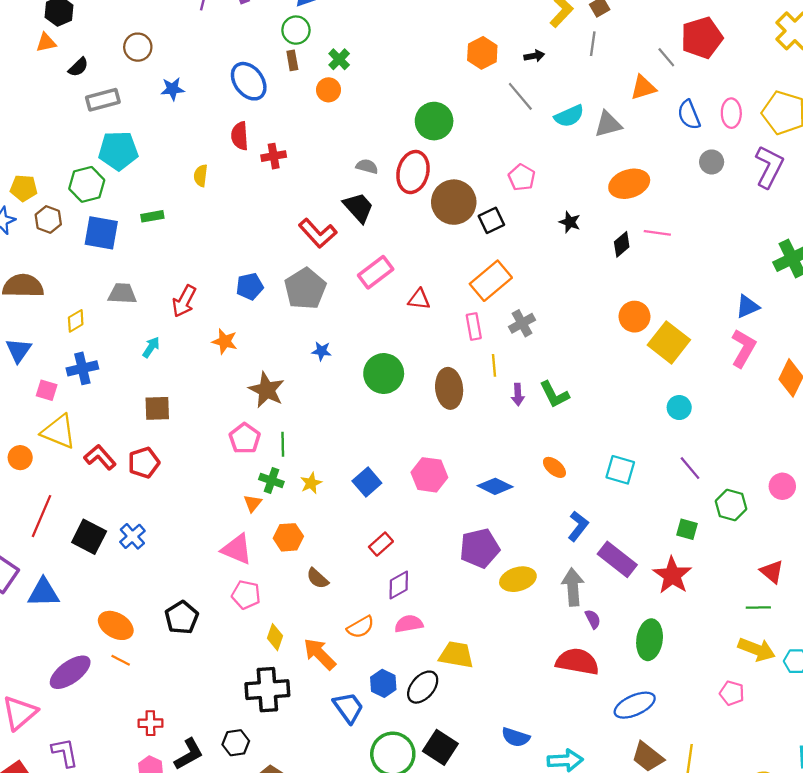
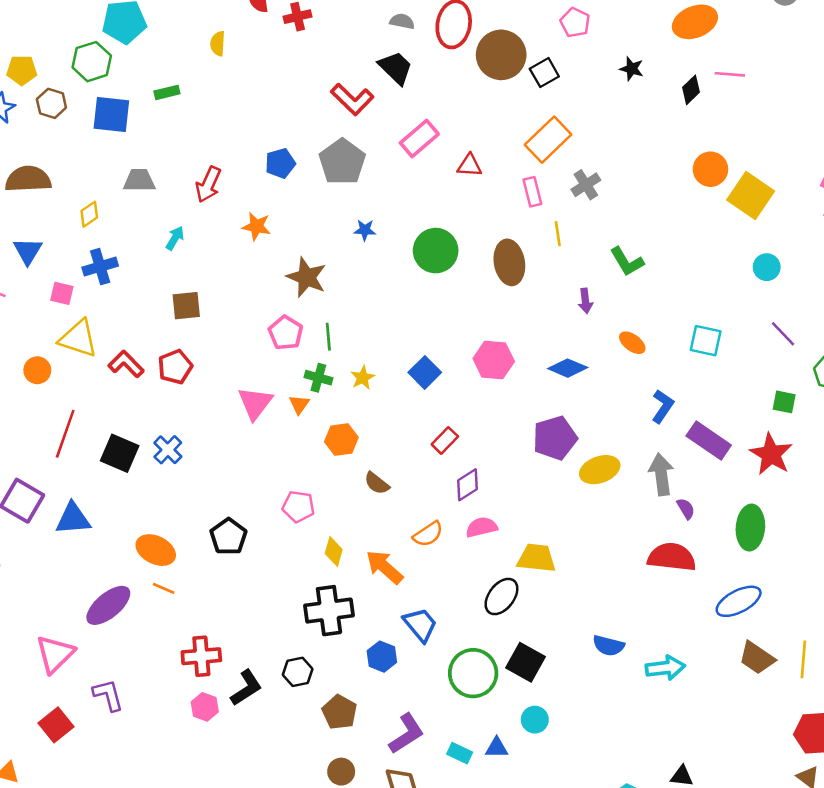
purple arrow: (518, 395) -> (585, 301), moved
pink triangle: (237, 549) -> (255, 403), moved, turned 48
blue hexagon: (383, 683) -> (382, 657), moved
red cross: (150, 723) -> (201, 656), size x1.4

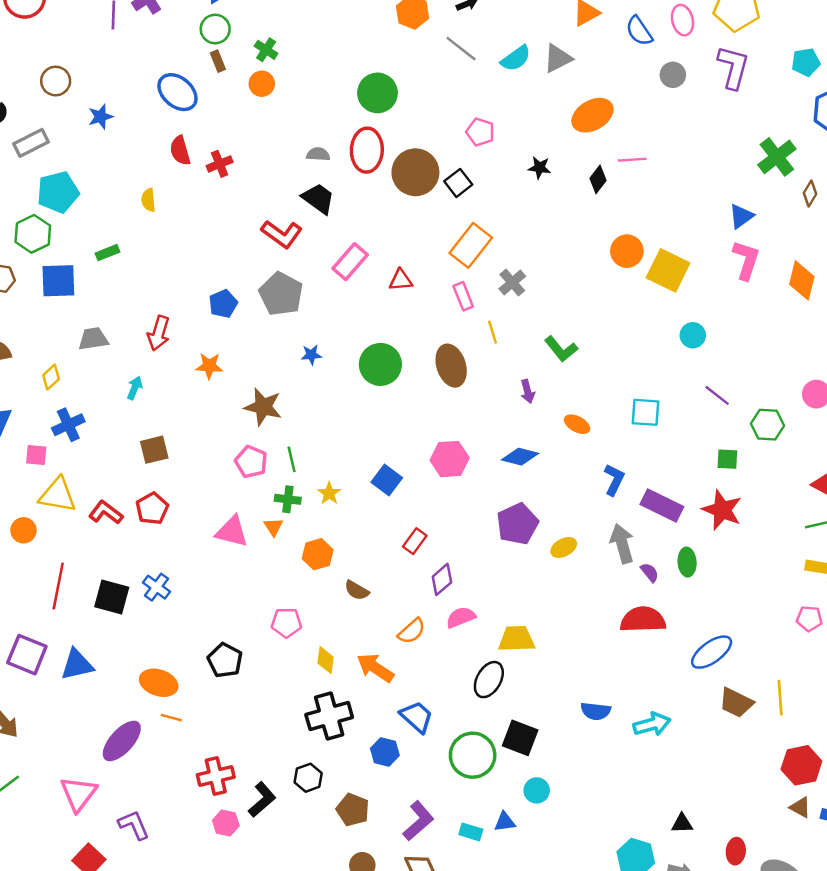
pink triangle: (255, 403) -> (232, 532), turned -45
yellow ellipse: (600, 470) -> (564, 547), size x0.7
green ellipse: (750, 528) -> (687, 562), moved, size x0.7

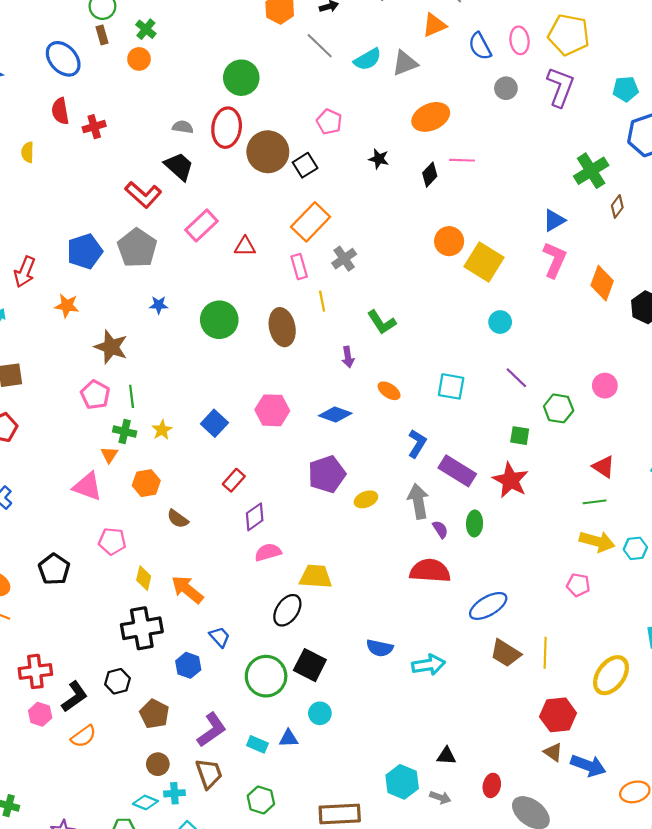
blue pentagon: (223, 304) -> (85, 251), size x1.4
pink triangle: (232, 532) -> (87, 486), moved
orange semicircle: (412, 631) -> (84, 736), moved
blue trapezoid: (417, 717) -> (220, 637), size x0.7

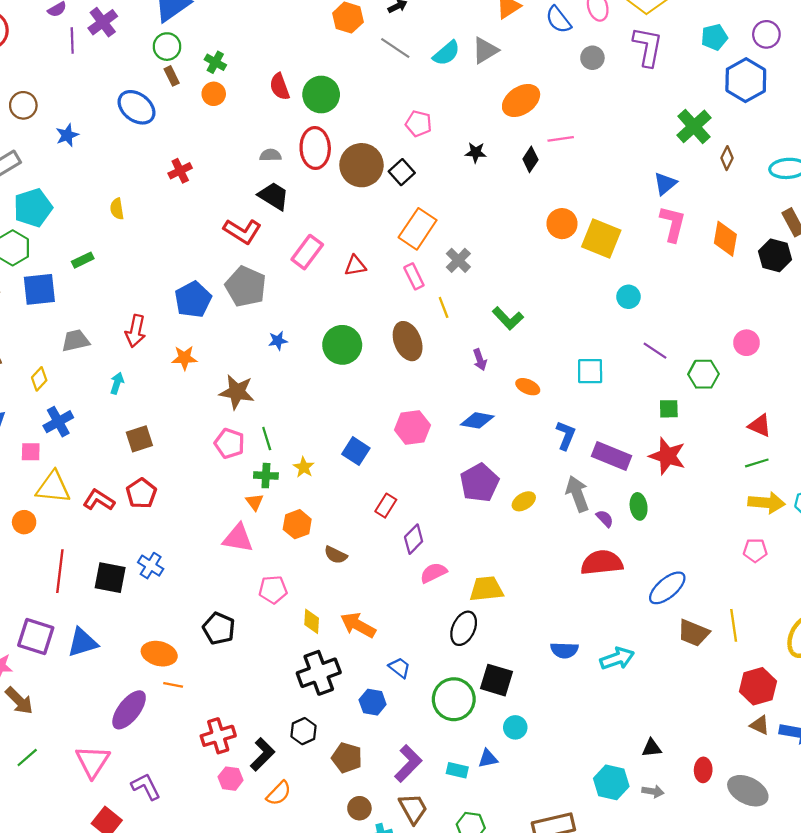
red semicircle: (60, 111) -> (280, 87), moved

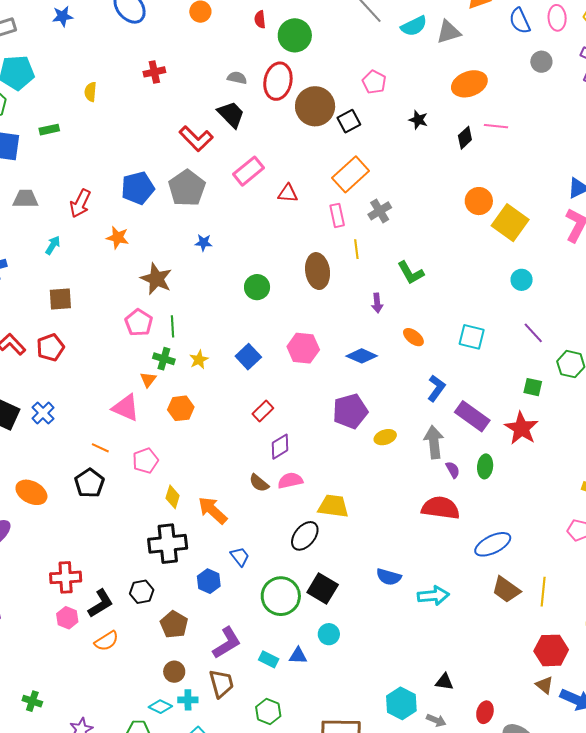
red semicircle: (280, 87) -> (260, 19), size x0.7
green circle: (342, 345) -> (257, 287), moved, size x0.7
brown semicircle: (336, 555) -> (259, 483), moved
pink pentagon: (273, 590) -> (145, 461), turned -30
orange line: (173, 685) -> (100, 448), moved

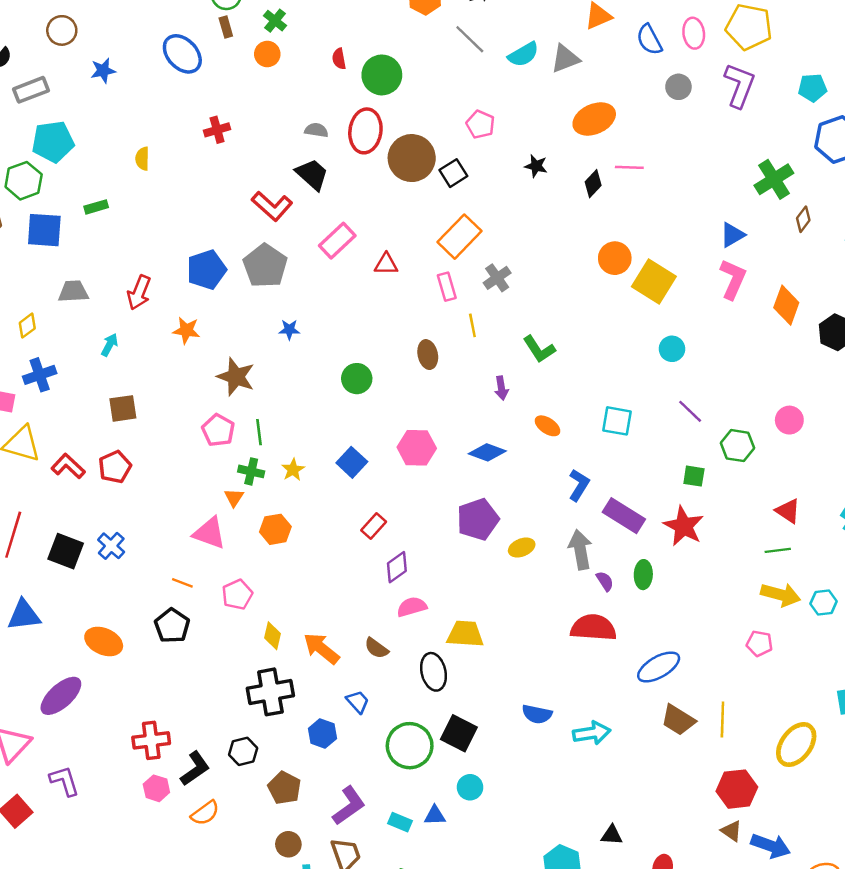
brown ellipse: (318, 271) -> (428, 355), size x0.7
brown semicircle: (259, 483) -> (376, 648), moved
black ellipse: (305, 536) -> (434, 672), turned -48

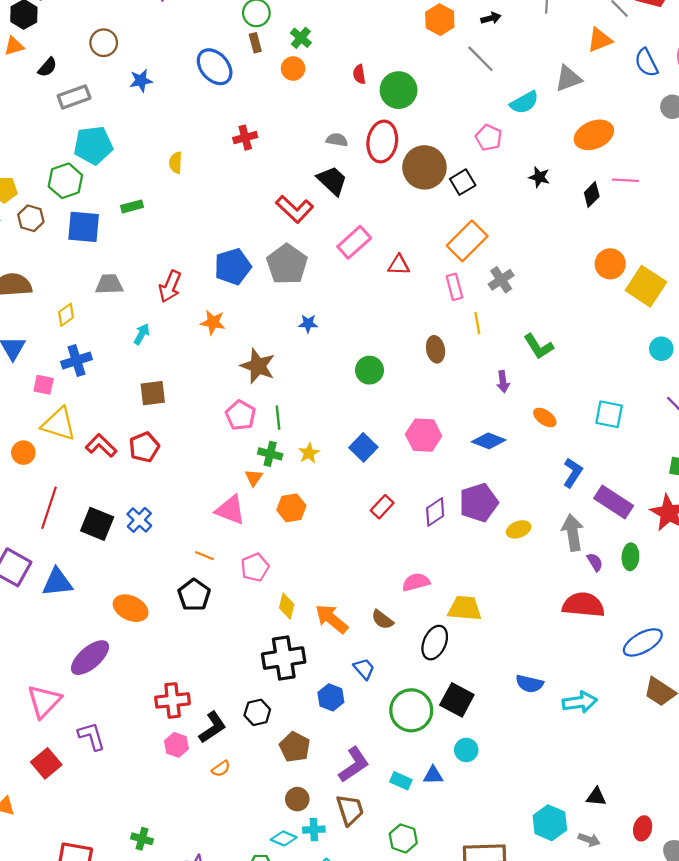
cyan semicircle: (523, 54) -> (524, 102), moved
purple diamond: (397, 567) -> (435, 512), moved
black ellipse: (434, 672) -> (435, 643), turned 36
orange semicircle: (205, 813) -> (221, 769), size x0.7

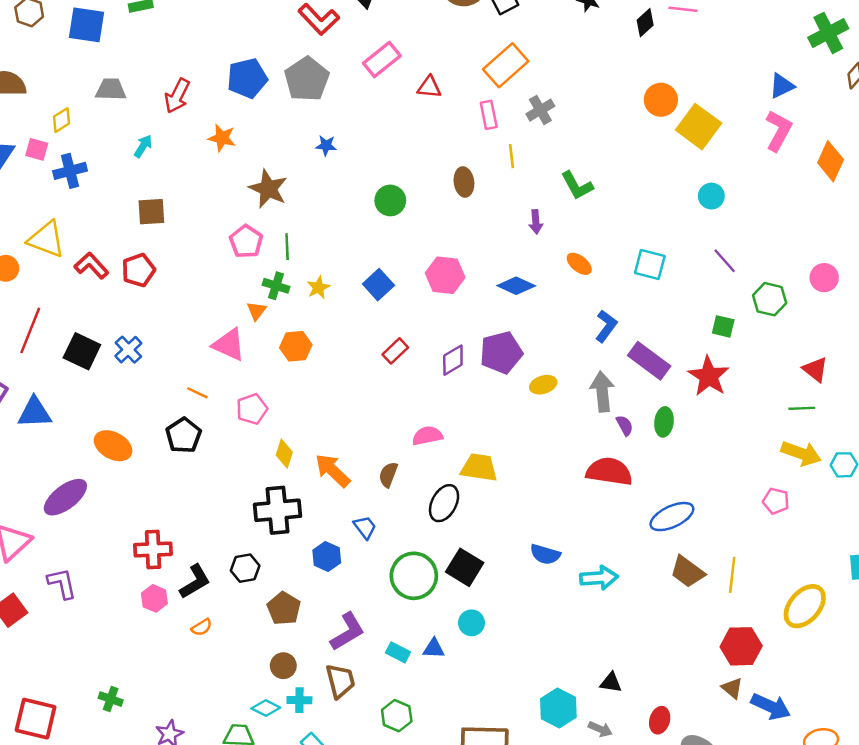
pink square: (44, 385) -> (37, 149), moved
brown semicircle: (382, 620) -> (388, 475), turned 70

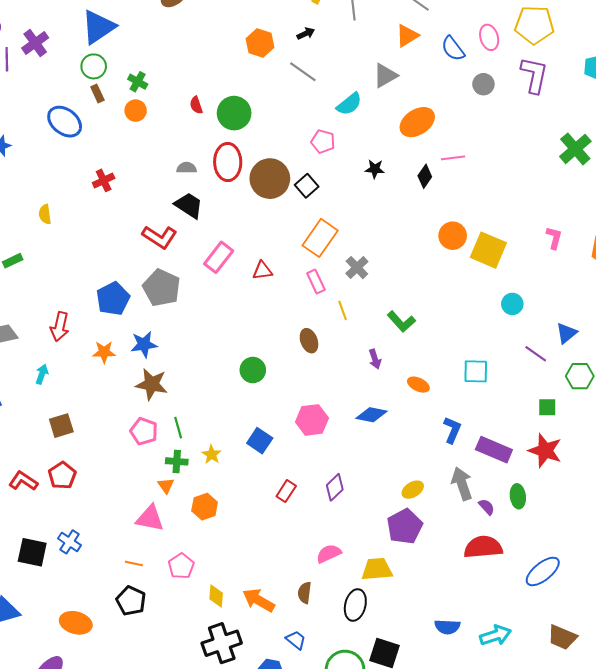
blue triangle: (782, 86) -> (566, 333), moved
pink L-shape: (779, 131) -> (554, 238), size x0.7
blue star: (326, 146) -> (144, 344), moved, size x1.5
purple pentagon: (501, 353) -> (405, 527), moved
brown trapezoid: (687, 572) -> (562, 637), moved

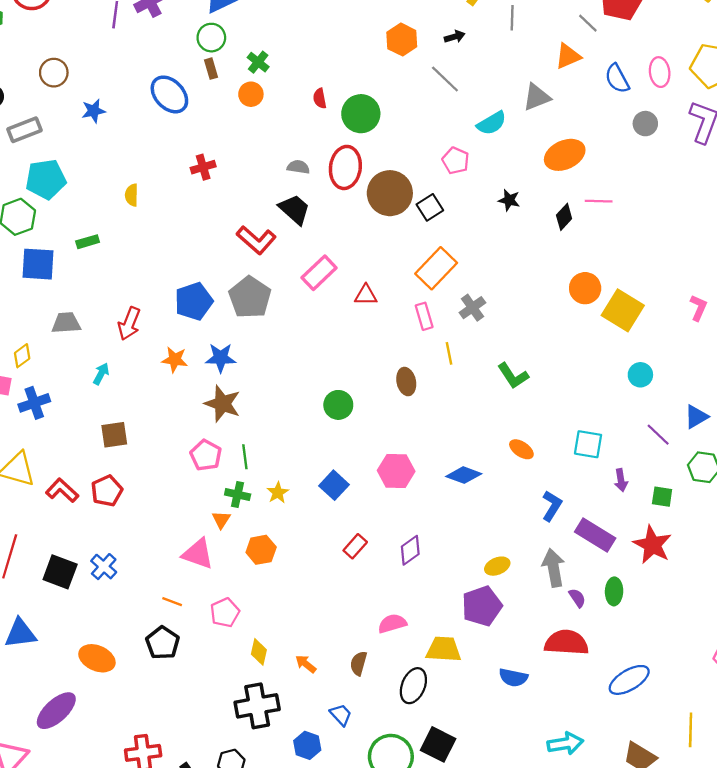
purple arrow: (375, 359) -> (621, 480), moved
orange arrow: (259, 600) -> (306, 664), size x0.6
blue semicircle: (447, 627) -> (513, 678), moved

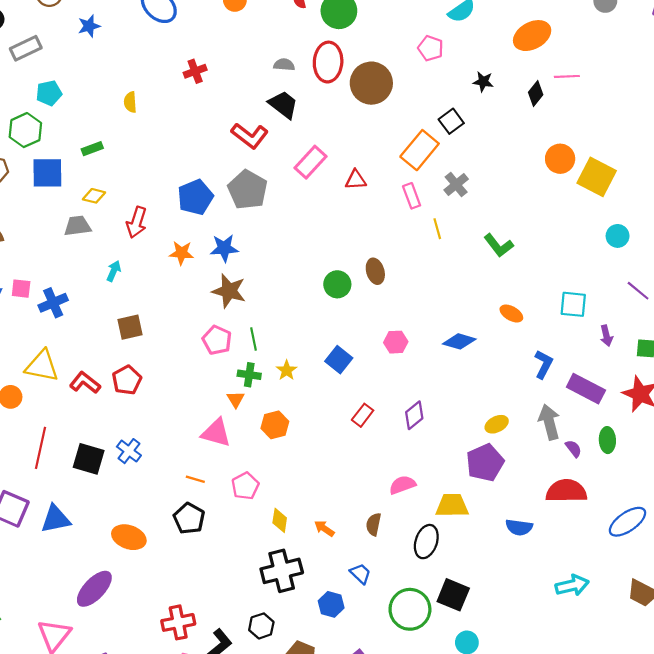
cyan pentagon: (46, 179) -> (49, 93), size x0.7
black square: (430, 207) -> (451, 121), moved
yellow diamond: (22, 356) -> (94, 196), moved, turned 55
brown ellipse: (406, 382) -> (375, 271), moved
pink hexagon: (396, 471) -> (396, 342), size x0.7

